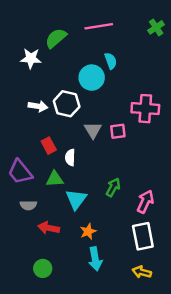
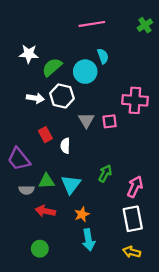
green semicircle: (56, 38) -> (52, 67), moved
green triangle: (55, 179) -> (46, 181), moved

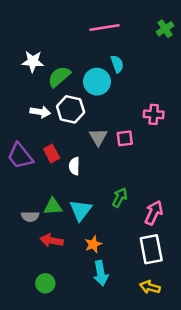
pink cross: (135, 100) -> (154, 114), size x0.7
purple trapezoid: (19, 159) -> (20, 156), moved

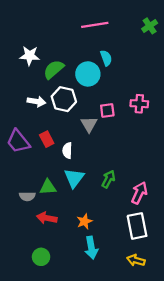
pink square: (125, 138) -> (107, 111), moved
cyan triangle: (81, 210) -> (74, 178), moved

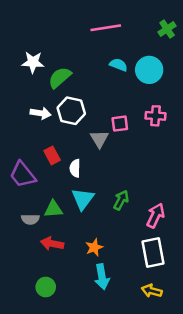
cyan semicircle: (106, 58) -> (119, 65), turned -49
cyan circle: (88, 74) -> (149, 70), moved
purple trapezoid: (18, 141) -> (23, 175), moved

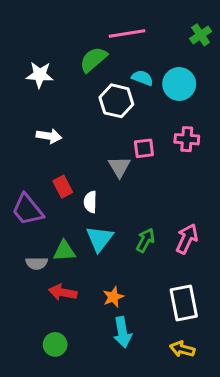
green semicircle: (60, 78) -> (93, 59), moved
white hexagon: (71, 111) -> (116, 101), moved
pink arrow: (156, 215) -> (187, 239), moved

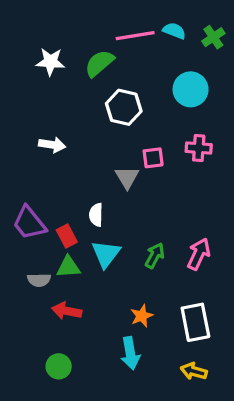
white star: (40, 75) -> (50, 62), moved
cyan semicircle: (142, 78) -> (174, 31), moved
red rectangle: (63, 187) -> (67, 236), moved
orange star: (113, 297) -> (142, 316), moved

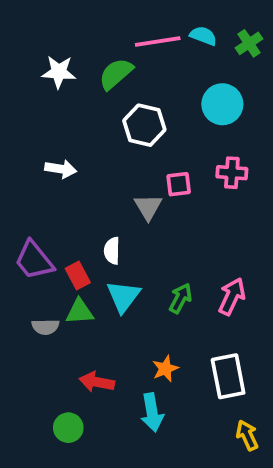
red arrow: (67, 311) -> (97, 382), moved
yellow arrow: (194, 371) -> (247, 435), moved, turned 50

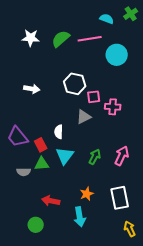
pink line: (158, 41) -> (90, 39), moved
green cross: (249, 43) -> (131, 14), moved
white hexagon: (144, 125) -> (75, 84), moved
pink cross: (232, 173) -> (113, 107), moved
gray triangle: (148, 207) -> (84, 117), moved, turned 35

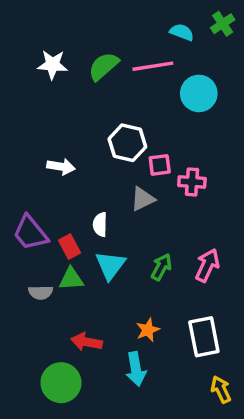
white arrow: (32, 89) -> (61, 167), moved
green circle: (36, 225) -> (61, 383), size x1.5

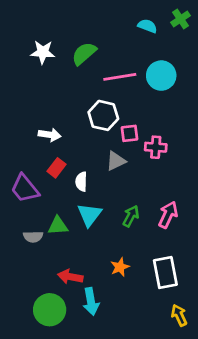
pink line: (153, 66) -> (120, 77), moved
red rectangle: (69, 247) -> (56, 168), moved, turned 66
cyan arrow: (136, 369) -> (91, 301), moved

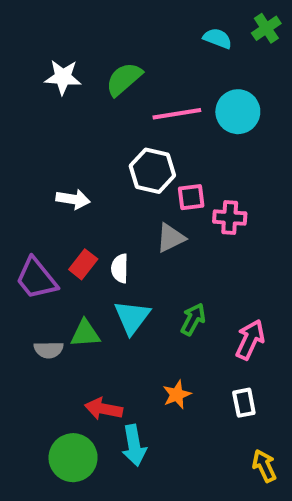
red rectangle: (56, 168) -> (83, 264), moved
pink arrow: (168, 215) -> (250, 340), moved
white rectangle: (165, 273) -> (244, 403), size x0.6

